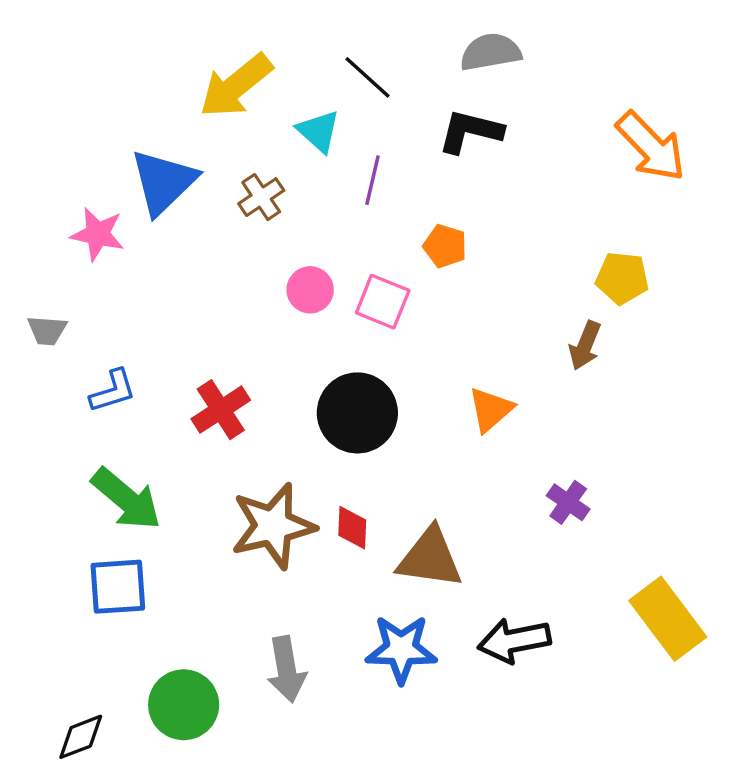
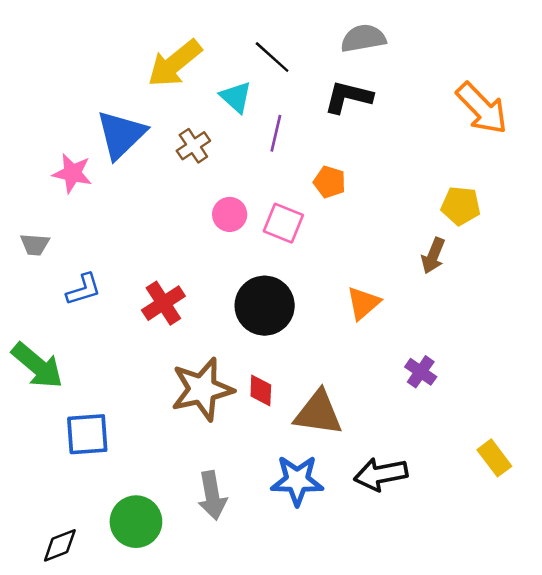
green arrow: (126, 499) -> (37, 366), moved
yellow rectangle: (668, 619) -> (494, 458), size x0.6

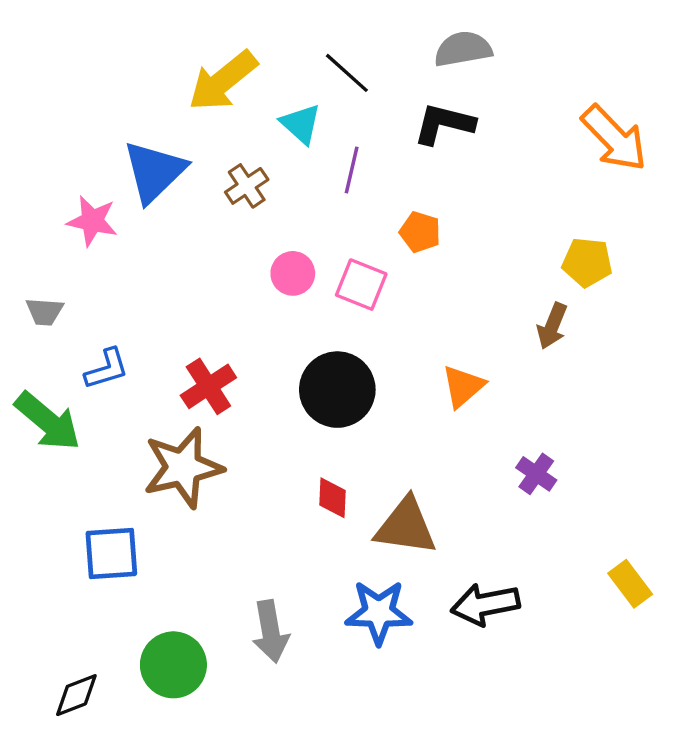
green arrow: (37, 366) -> (48, 421), moved
brown star: (202, 389) -> (183, 468), moved

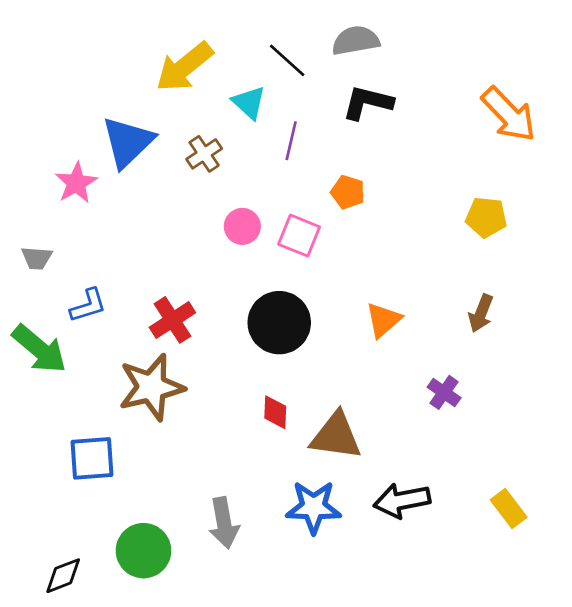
gray semicircle: (463, 49) -> (356, 41), moved
pink star: (92, 221) -> (76, 183), turned 30
brown arrow: (552, 326) -> (481, 313), moved
yellow rectangle: (630, 584) -> (509, 508), moved

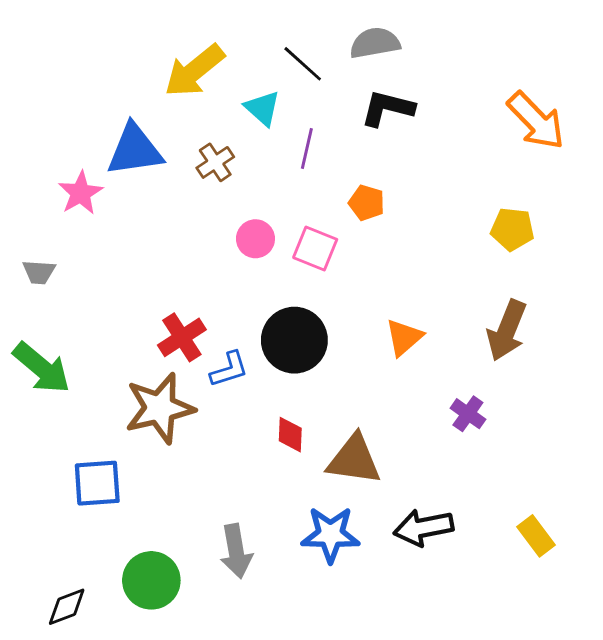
blue triangle: (128, 142) -> (135, 150), turned 36
blue L-shape: (88, 305) -> (229, 369), moved
brown arrow: (481, 313) -> (507, 330), size x1.5

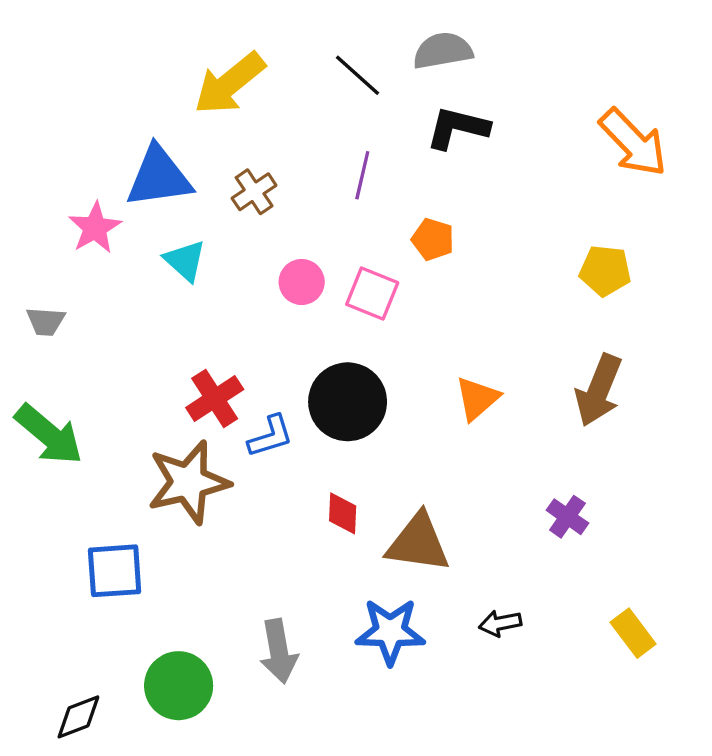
cyan triangle: (262, 108) -> (185, 261), moved
purple cross: (468, 414) -> (567, 517), moved
black arrow: (424, 528) -> (500, 623), size x0.6

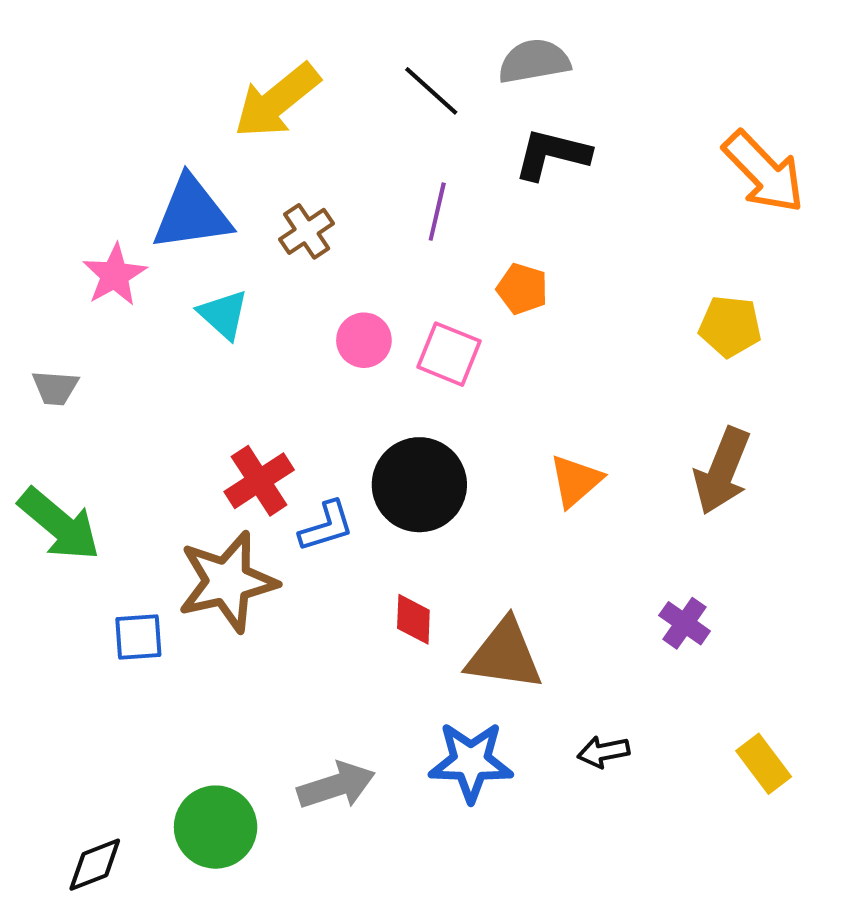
blue square: (115, 571) -> (138, 637), moved, size x0.7
gray arrow: (279, 651) -> (336, 785), turned -98

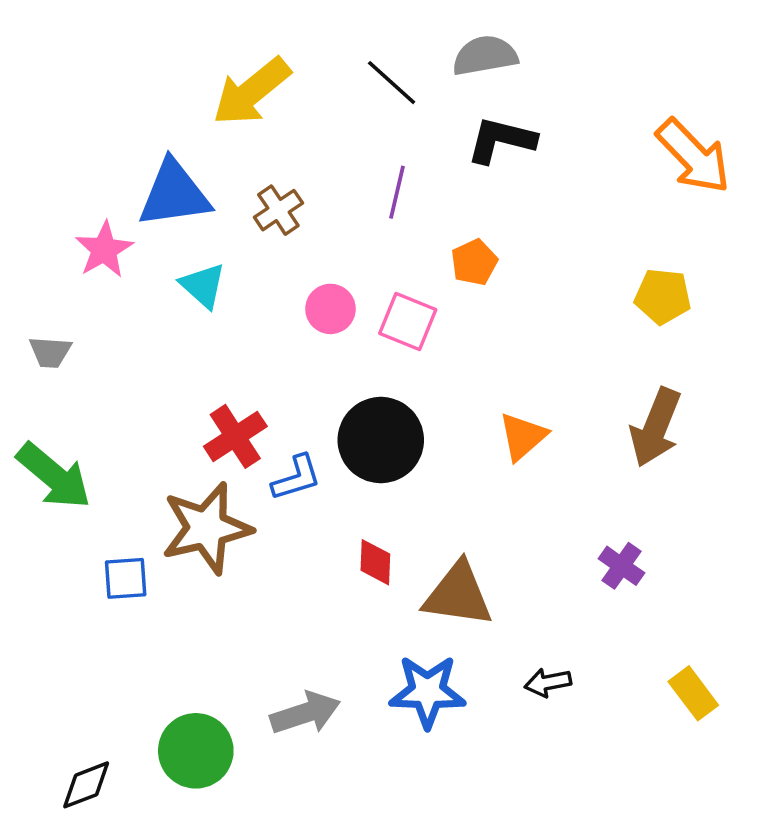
orange pentagon: (522, 289) -> (474, 262), turned 30

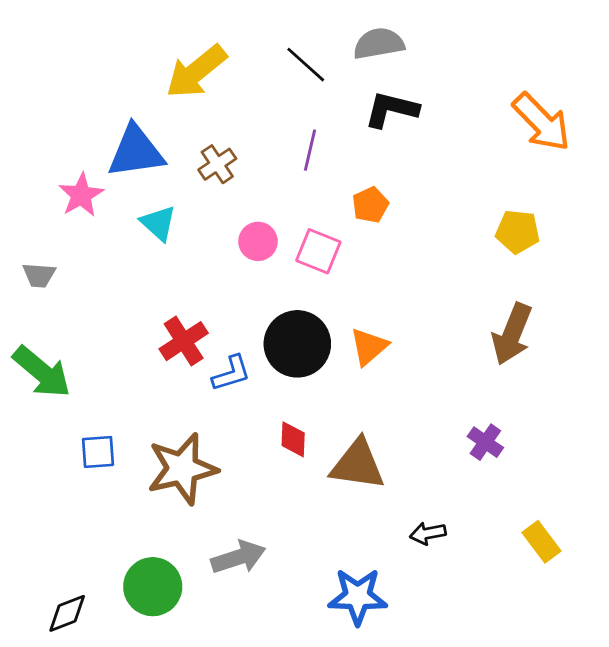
orange triangle: (523, 436) -> (369, 347), moved
brown star: (207, 528) -> (182, 469), moved
blue star: (427, 692) -> (358, 597), moved

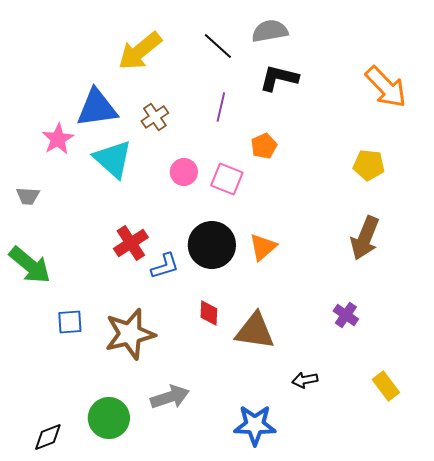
cyan triangle: (158, 223) -> (113, 159), size x1.5

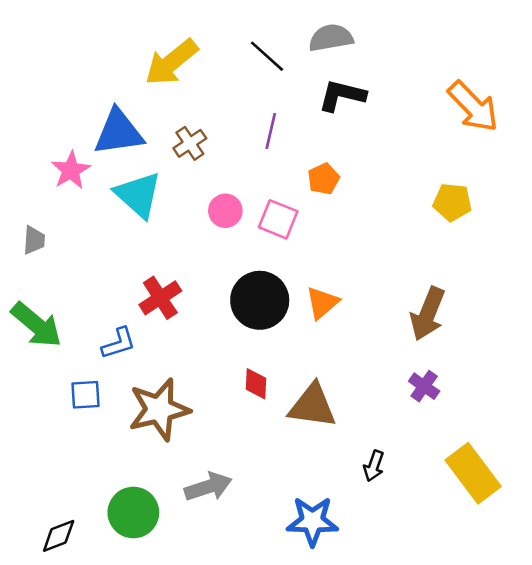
gray trapezoid: (28, 196) -> (34, 240), turned -90
brown arrow: (365, 238) -> (428, 314), moved
blue L-shape: (165, 266) -> (119, 343), moved
black arrow: (305, 380) -> (374, 466), turned -60
yellow rectangle: (386, 386) -> (473, 473), size x1.6

